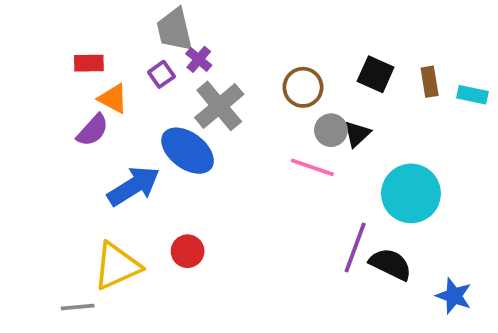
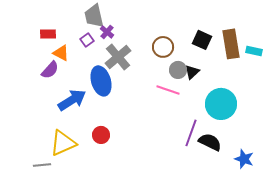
brown rectangle: (430, 82) -> (231, 44), size x1.8
blue ellipse: (188, 151) -> (101, 81), turned 36

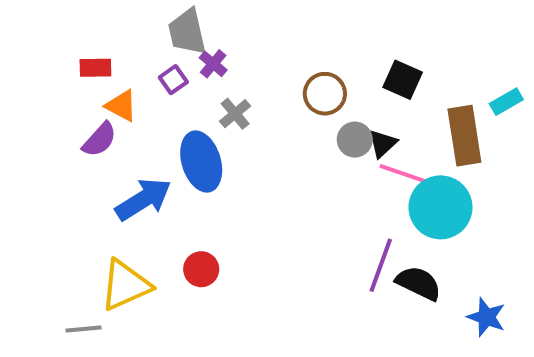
brown rectangle: (231, 44) -> (464, 136), moved
cyan rectangle: (254, 51) -> (506, 102), turned -42
gray cross: (118, 57) -> (235, 114), size x0.6
pink line: (168, 90) -> (403, 173), moved

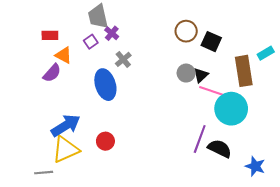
brown circle: (325, 94) -> (186, 31), moved
blue arrow: (143, 199) -> (66, 125), moved

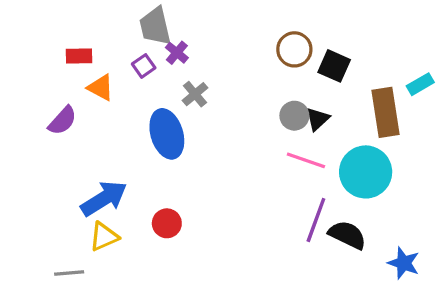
purple semicircle: (52, 73) -> (62, 121), moved
pink line: (211, 91) -> (306, 160), moved
yellow triangle: (66, 150) -> (104, 237), size x0.7

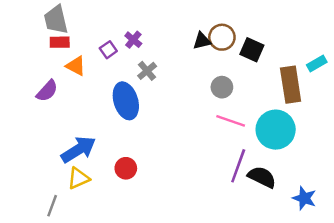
gray trapezoid: (155, 26) -> (56, 20), moved
black triangle: (318, 119) -> (202, 41), moved, turned 30
gray line: (69, 273) -> (52, 206), turned -65

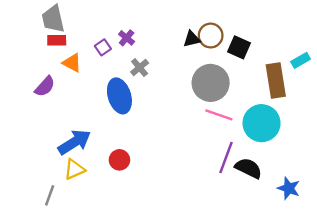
gray circle: (222, 87) -> (211, 83), size x1.8

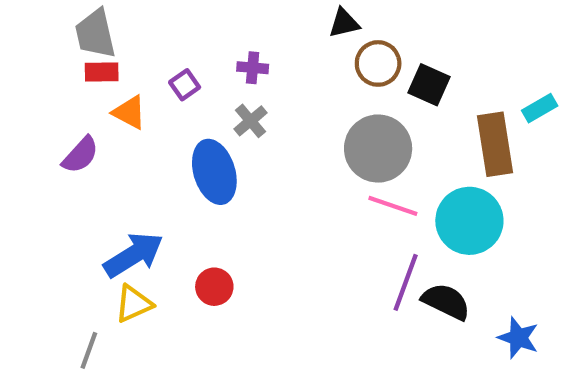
purple cross: (127, 38) -> (253, 68), moved, turned -35
black triangle: (192, 39) -> (344, 23), moved

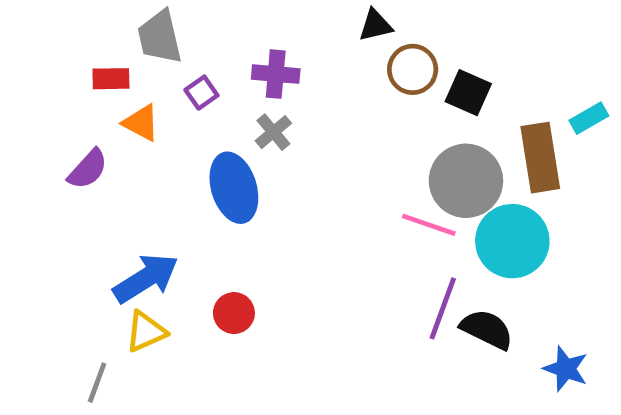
gray trapezoid: (95, 34) -> (160, 37), moved
purple cross: (253, 68) -> (276, 74), size x1.4
gray circle: (378, 149) -> (466, 181), moved

